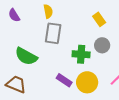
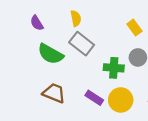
gray rectangle: (53, 33) -> (82, 44), turned -60
green semicircle: (26, 56) -> (51, 54), moved
brown trapezoid: (16, 84) -> (54, 93), moved

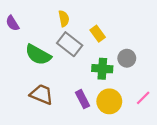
purple semicircle: (37, 23) -> (12, 23), moved
yellow rectangle: (134, 28) -> (98, 34), moved
purple rectangle: (94, 98) -> (82, 99), turned 30

